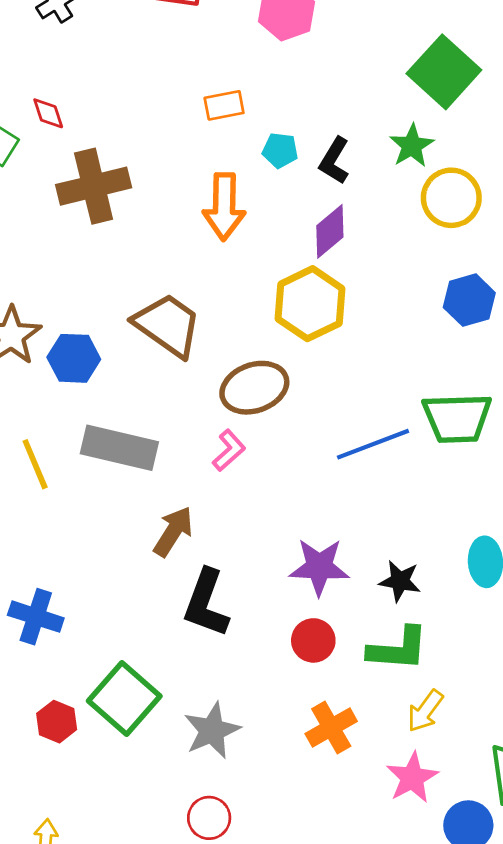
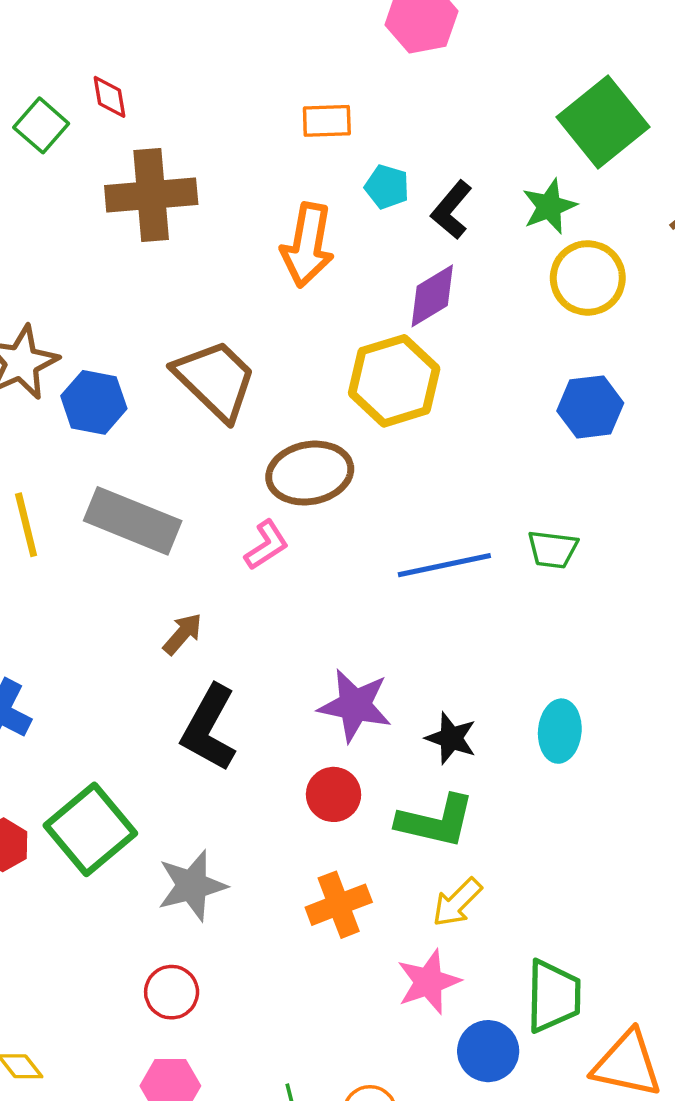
green trapezoid: (457, 418) -> (553, 549), size x0.6
brown arrow: (173, 532) -> (183, 634), size x0.7

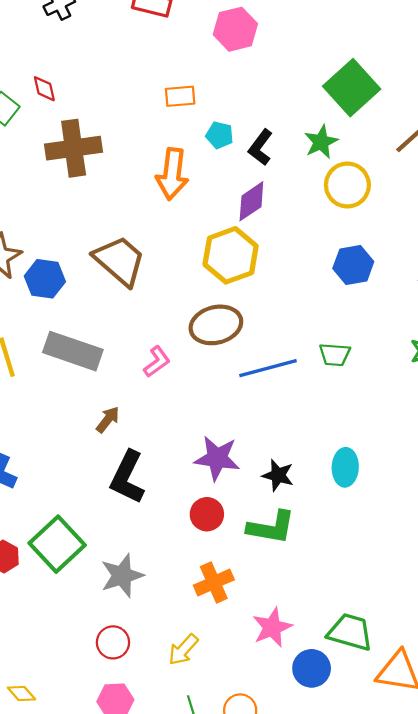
brown ellipse: (310, 473) -> (216, 325), moved
yellow arrow: (457, 902) -> (183, 650), moved
green trapezoid: (553, 996) -> (350, 632), turned -72

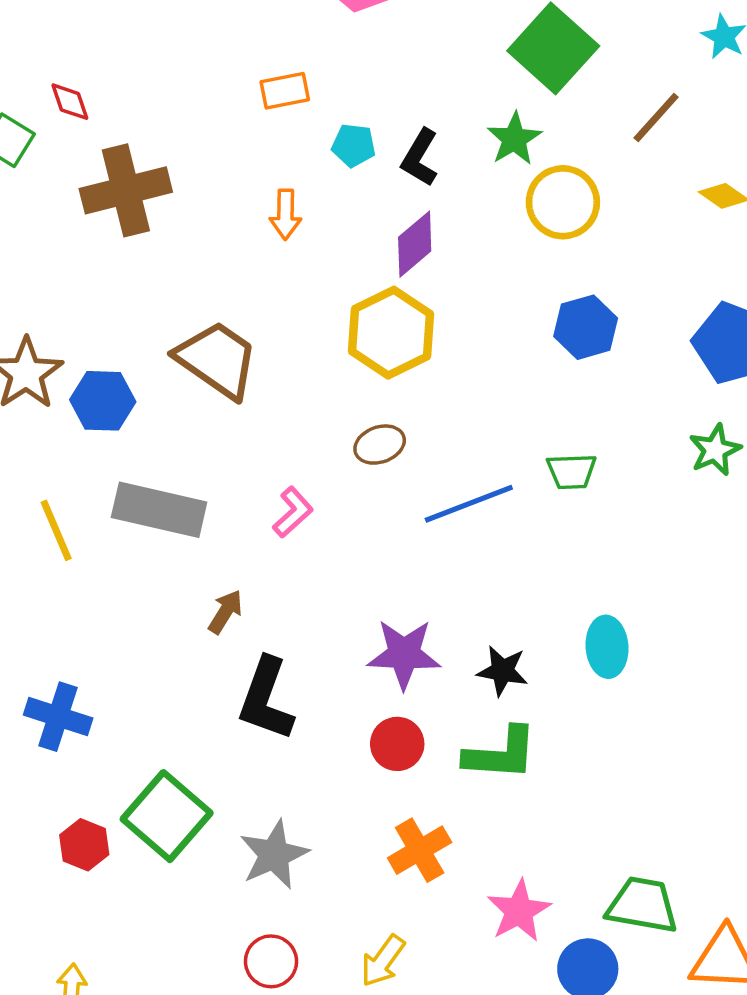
orange arrow: (172, 174) -> (285, 214), size x0.6
brown ellipse: (216, 325) -> (380, 445), size x0.6

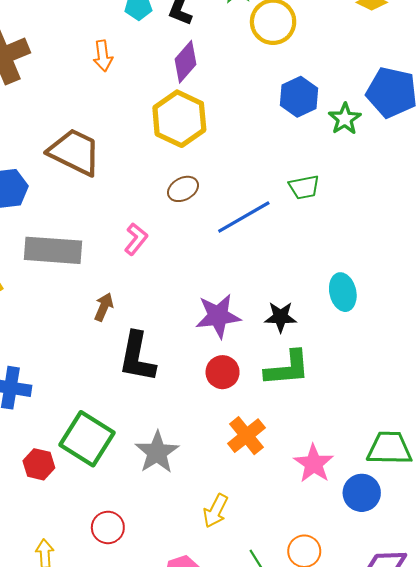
green star: (715, 450) -> (345, 119), moved
red circle: (271, 961) -> (108, 527), moved
yellow arrow: (383, 961) -> (216, 511), moved

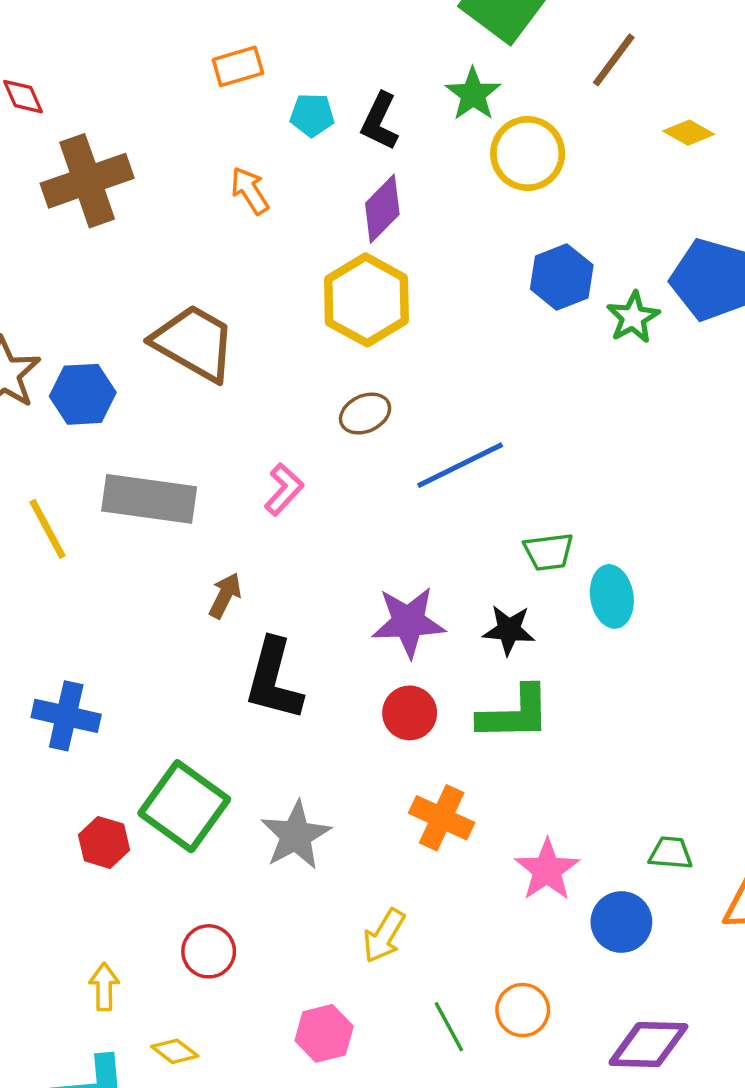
orange arrow: (103, 56) -> (250, 191), turned 152
green trapezoid: (304, 187) -> (549, 552), moved
orange cross: (246, 436) -> (442, 818), turned -30
green trapezoid: (389, 448) -> (671, 853), size x0.6

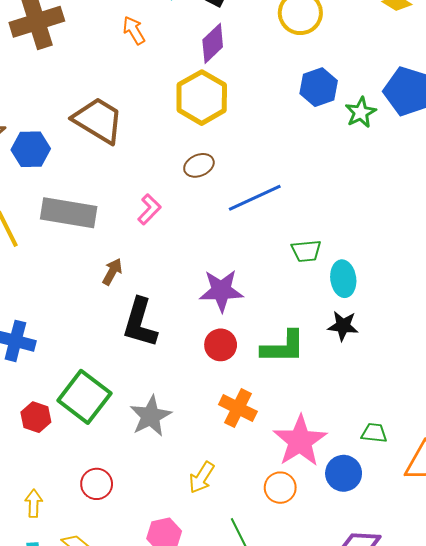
black star: (509, 630) -> (343, 326), moved
pink star: (547, 870) -> (300, 441), size x1.4
orange circle: (523, 1010) -> (280, 488), moved

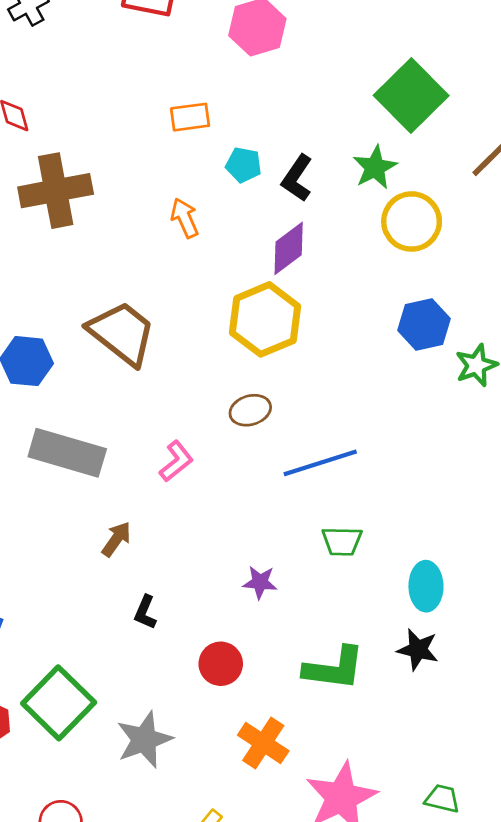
green trapezoid: (306, 251) -> (342, 541), moved
purple star: (221, 291) -> (260, 582), size x0.6
black L-shape: (140, 323) -> (145, 612), size x0.5
red circle: (221, 345) -> (221, 664), moved

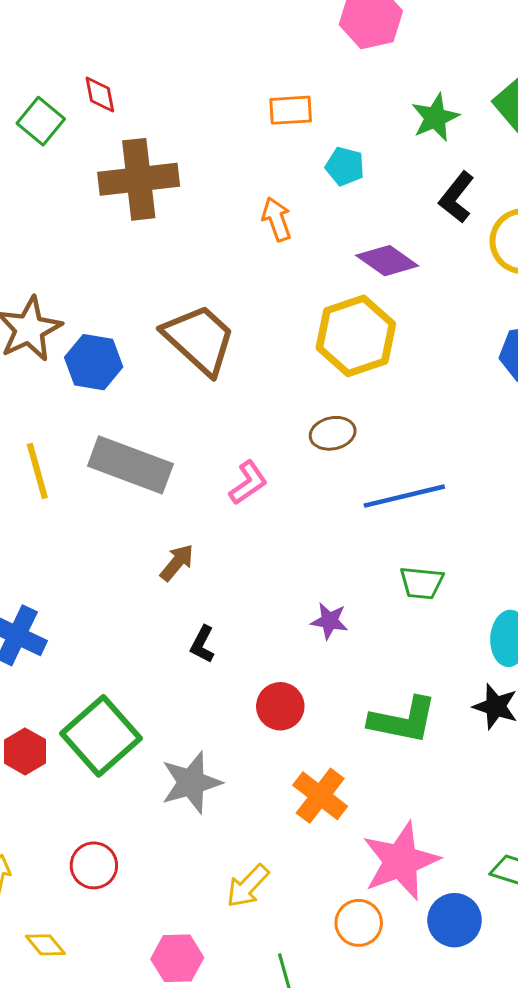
green star: (375, 167) -> (435, 118), moved
black L-shape: (297, 178) -> (457, 197), moved
purple diamond: (289, 248) -> (387, 261), turned 68

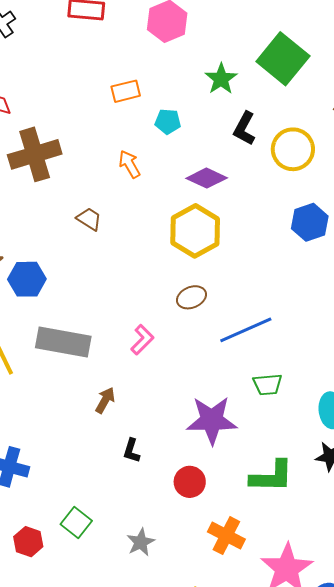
brown trapezoid: (199, 339) -> (89, 219), moved, size x0.5
purple star: (329, 621) -> (212, 420), size x2.0
green square: (101, 736) -> (76, 522), size x0.6
gray star: (191, 783) -> (141, 542), size x0.7

